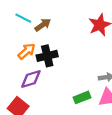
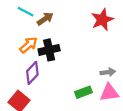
purple diamond: (31, 79) -> (32, 73), turned -30

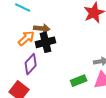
brown arrow: (45, 19) -> (42, 28), moved, turned 42

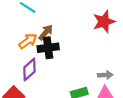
brown arrow: (42, 28) -> (46, 32), turned -63

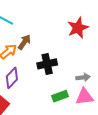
black cross: (48, 48) -> (47, 64), moved

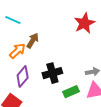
black cross: (47, 64) -> (52, 73), moved

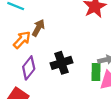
green rectangle: (71, 92) -> (96, 72), moved, turned -63

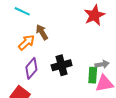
brown arrow: (38, 28) -> (42, 32), turned -63

